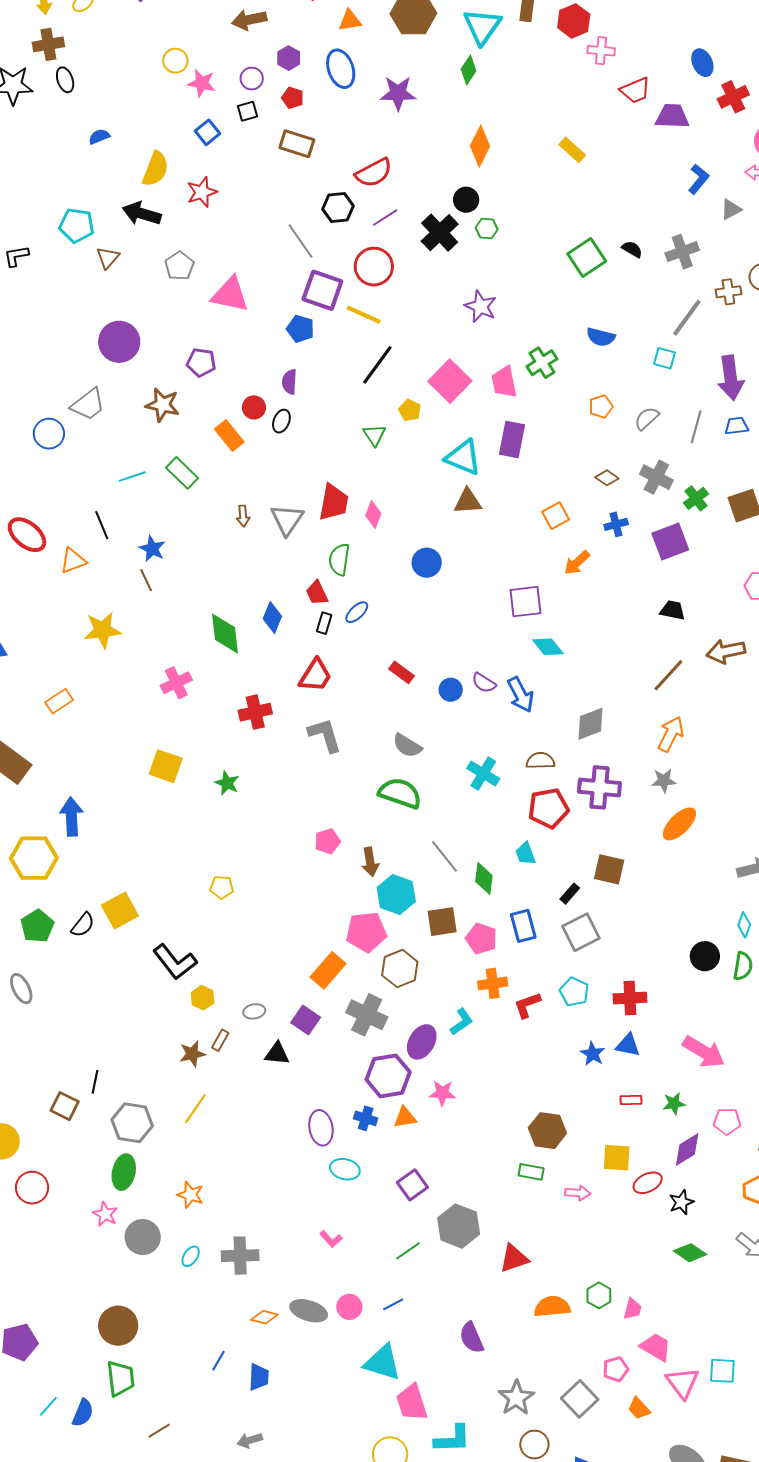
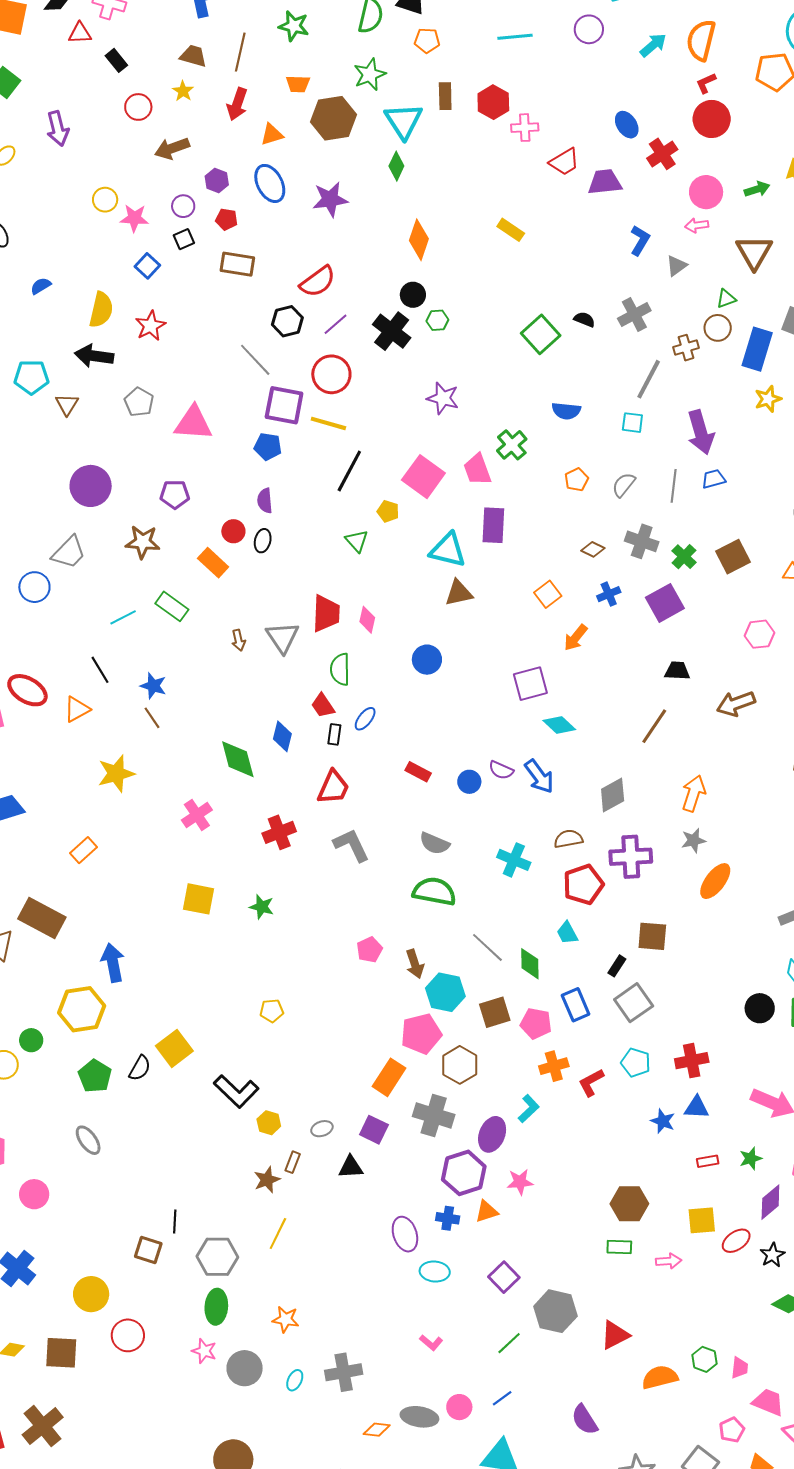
brown line: (668, 675) -> (654, 726), moved

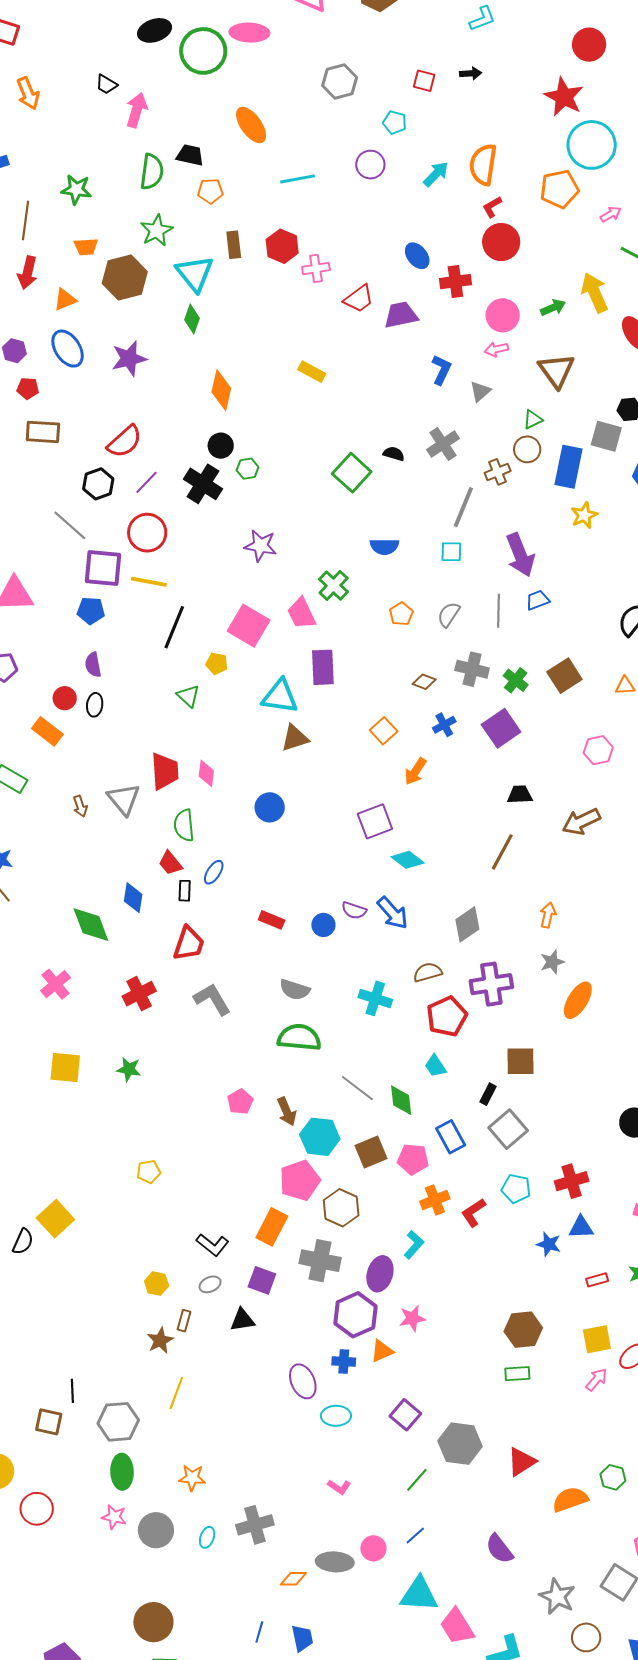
red cross: (662, 154) -> (455, 282), turned 32
orange arrow: (694, 793) -> (548, 915), size x0.7
black L-shape: (236, 1091) -> (213, 1245), moved, size x0.7
pink arrow: (669, 1261) -> (597, 1380), moved, turned -40

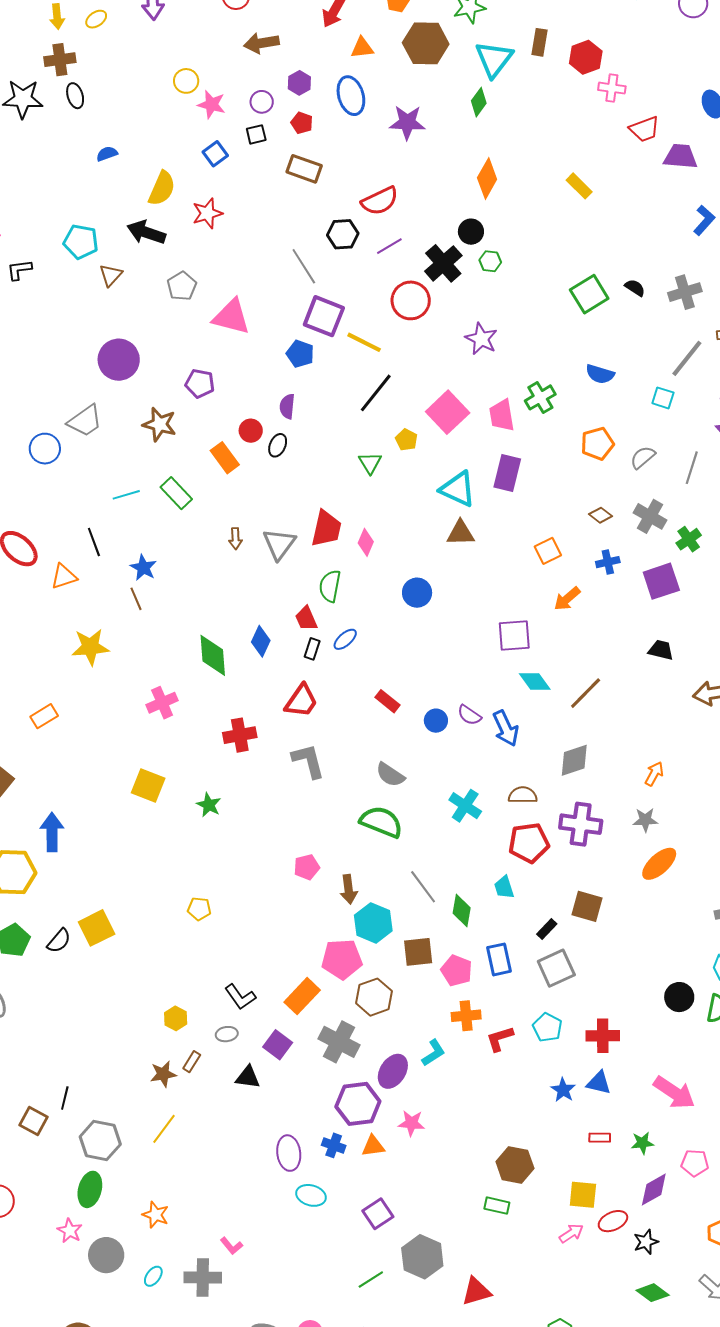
red circle: (147, 533) -> (411, 300), moved
orange pentagon: (401, 614) -> (597, 444), size x1.4
brown line: (502, 852) -> (586, 693), moved
pink L-shape: (339, 1487) -> (231, 1246), moved

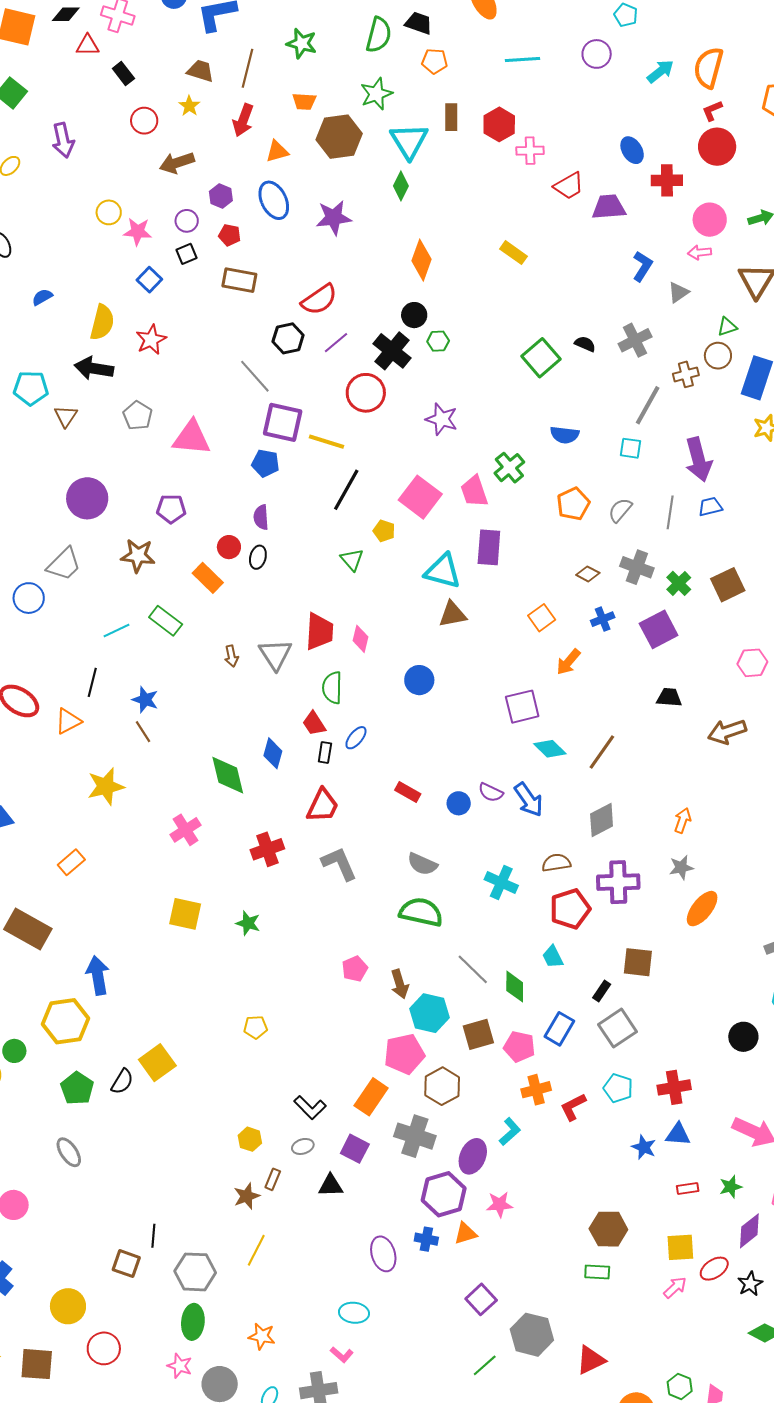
black line: (94, 542) -> (92, 682), turned 44
blue rectangle: (499, 959) -> (559, 1029), turned 52
cyan ellipse: (311, 1195) -> (354, 1313), moved

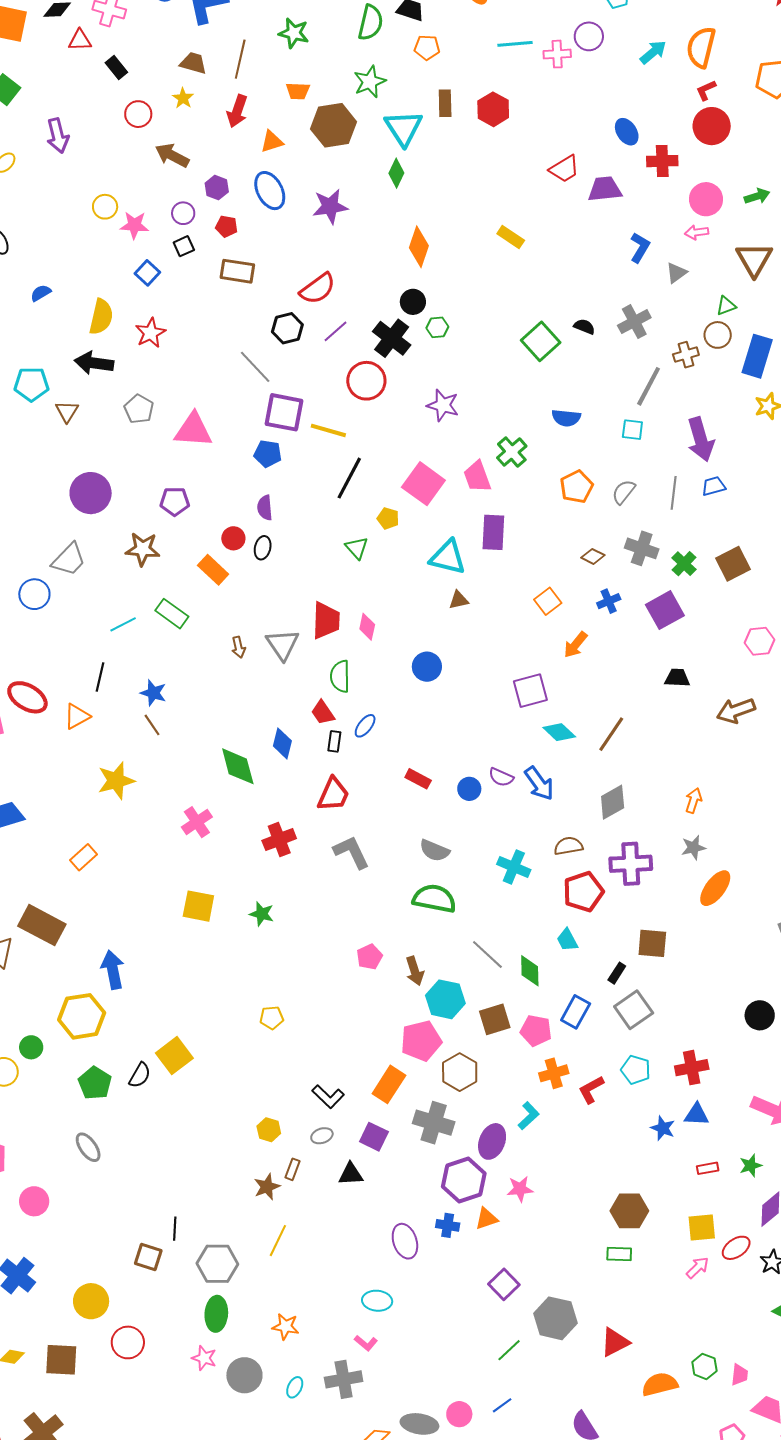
pink cross: (530, 151) -> (557, 54), moved
brown arrow: (177, 163) -> (172, 155), turned 48
brown triangle: (453, 614) -> (459, 600), size x0.7

